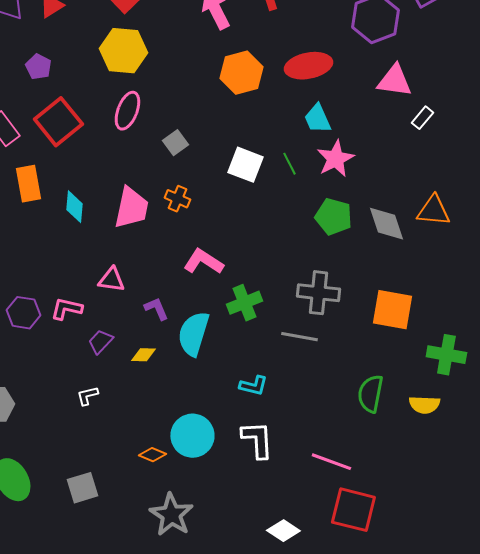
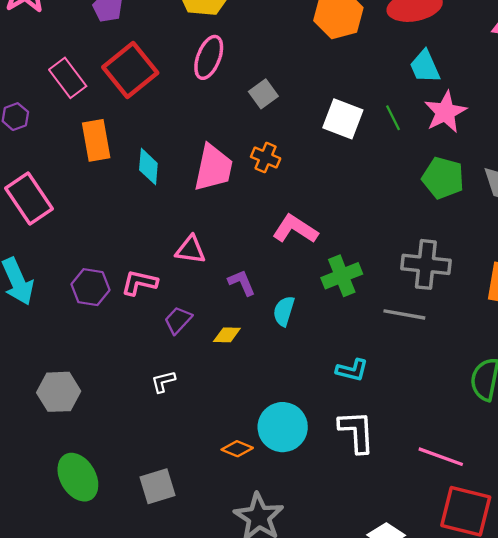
cyan semicircle: (193, 334) -> (284, 311), size x0.6

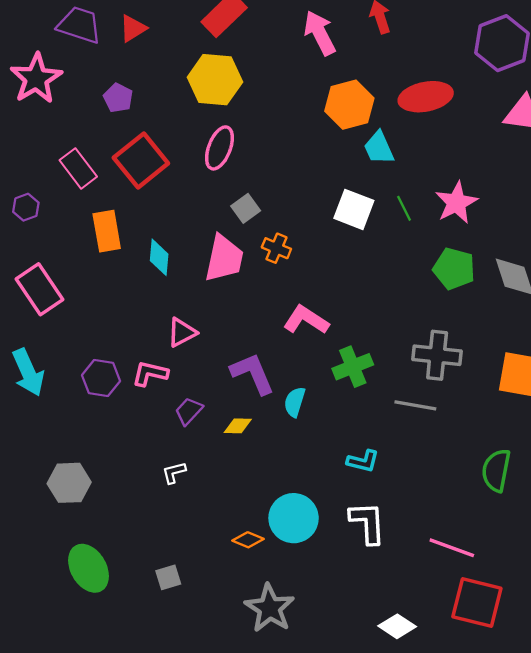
cyan trapezoid: (425, 67) -> (379, 148), moved
gray square: (263, 94) -> (246, 208), moved
pink triangle: (191, 250) -> (182, 332), moved, turned -36
purple L-shape: (242, 283) -> (253, 373), size x1.6
gray square: (158, 486) -> (168, 577), size x0.7

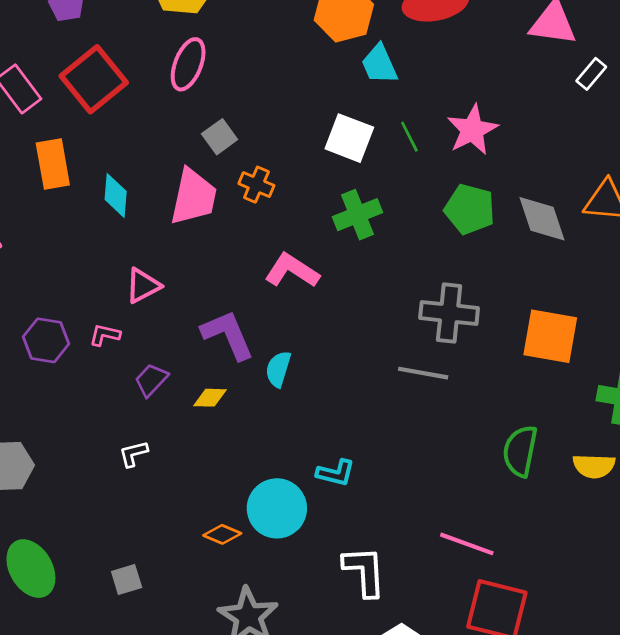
green cross: (353, 367) -> (358, 215), moved
pink L-shape: (150, 373) -> (105, 335), size x0.7
cyan L-shape: (363, 461) -> (336, 473), moved
white L-shape: (368, 523) -> (364, 571), moved

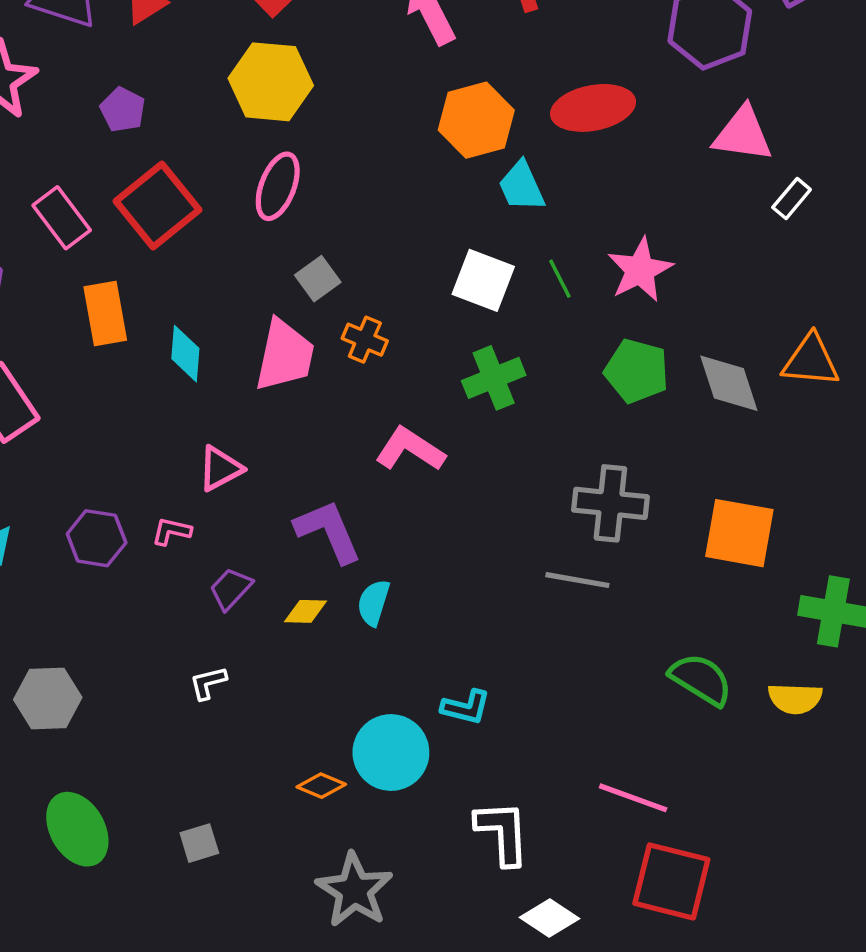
cyan semicircle: (278, 369) -> (374, 603), moved
green semicircle: (520, 451) -> (701, 679), turned 111

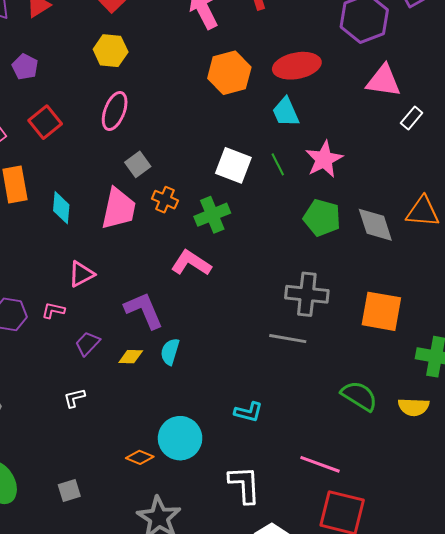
yellow hexagon: (271, 82) -> (111, 51), size x0.7
cyan trapezoid: (522, 186) -> (286, 112), moved
red square: (157, 205) -> (45, 122), size x0.7
green cross: (494, 378) -> (212, 215), moved
cyan L-shape: (466, 707) -> (248, 412), moved

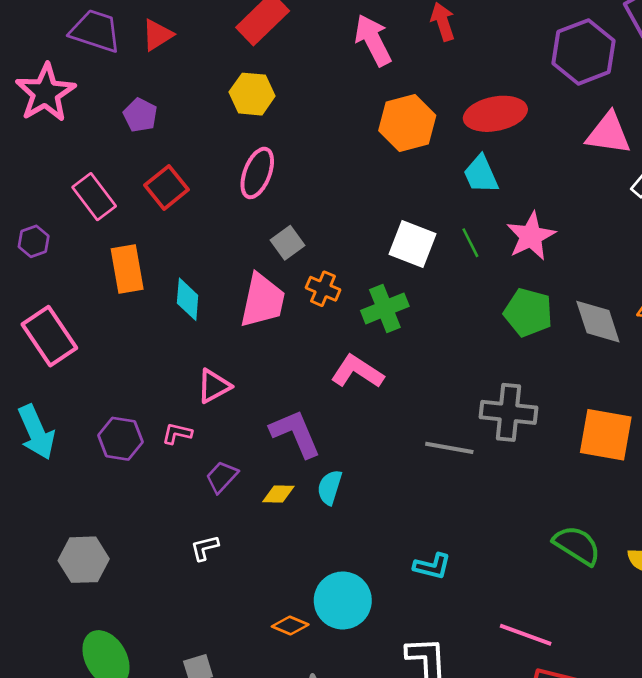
gray line: (288, 339) -> (449, 448), moved

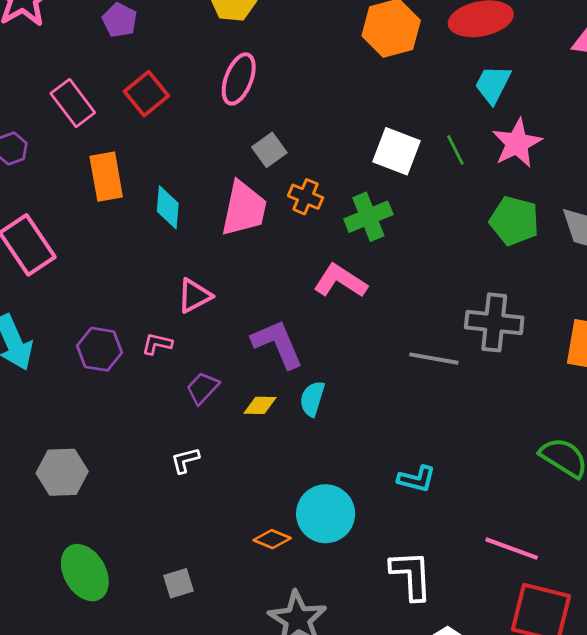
cyan trapezoid: (481, 174) -> (493, 84), moved, turned 51

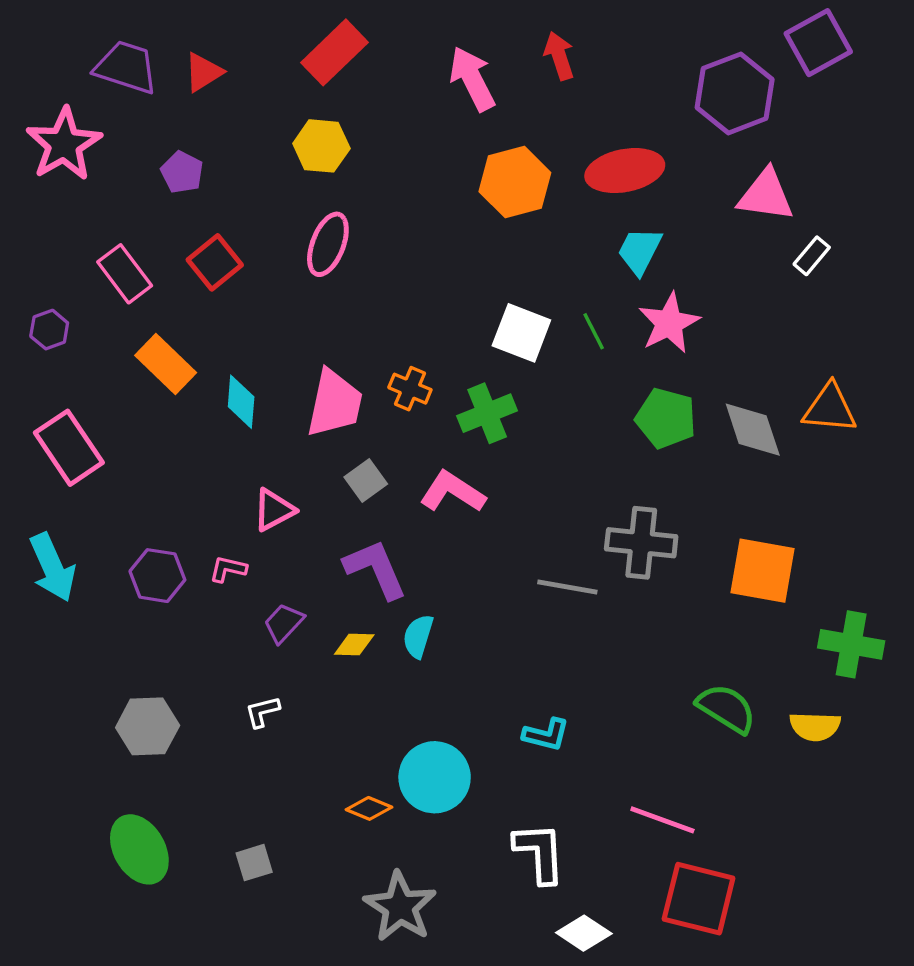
gray square: (269, 150) -> (366, 480), moved
orange rectangle: (106, 177) -> (166, 364), turned -36
gray hexagon: (62, 472) -> (148, 726), moved

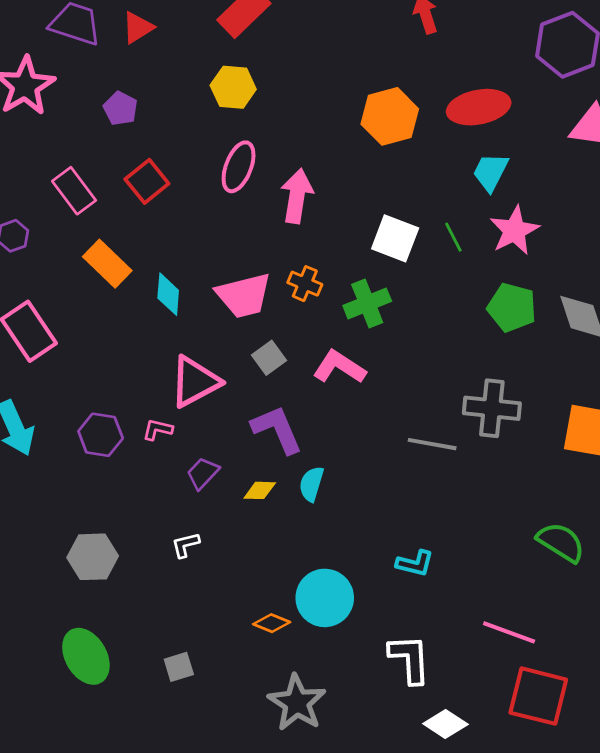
pink arrow: (472, 79) -> (297, 196), moved, turned 36
pink trapezoid: (335, 403) -> (244, 295), turned 64
pink triangle: (274, 510) -> (195, 382), size x1.5

